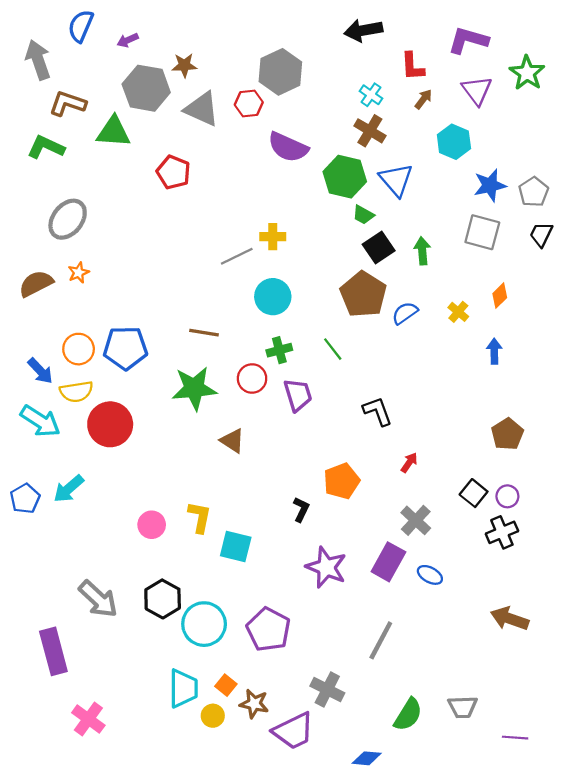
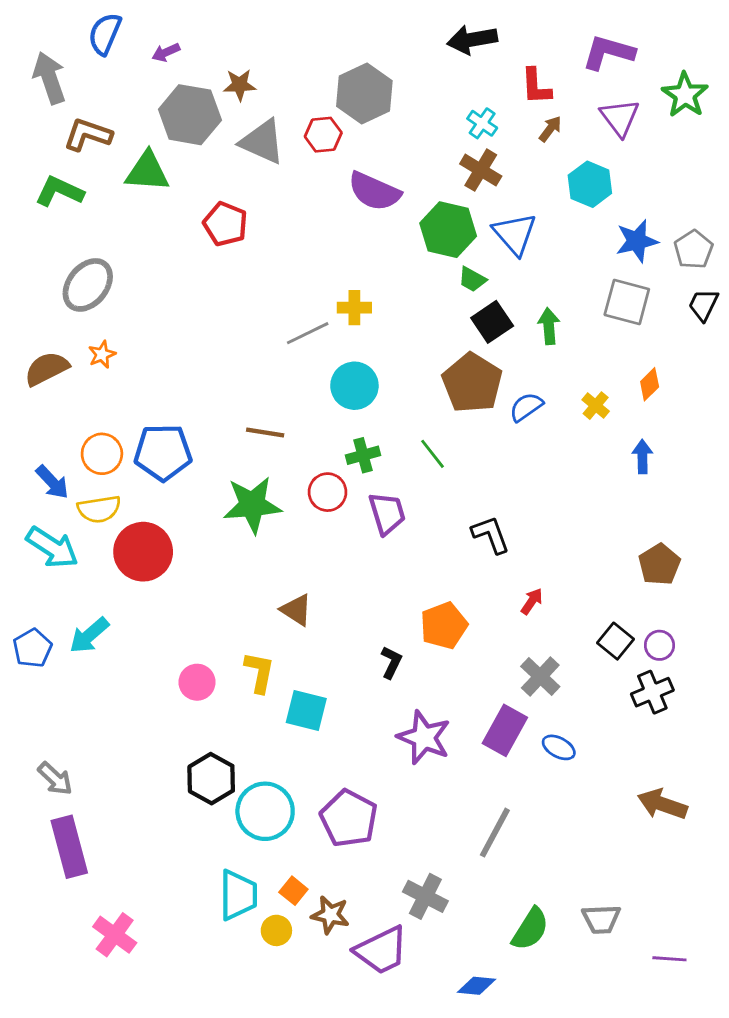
brown triangle: (232, 441) -> (296, 610), moved
gray arrow: (98, 599) -> (55, 779), moved, size x0.7

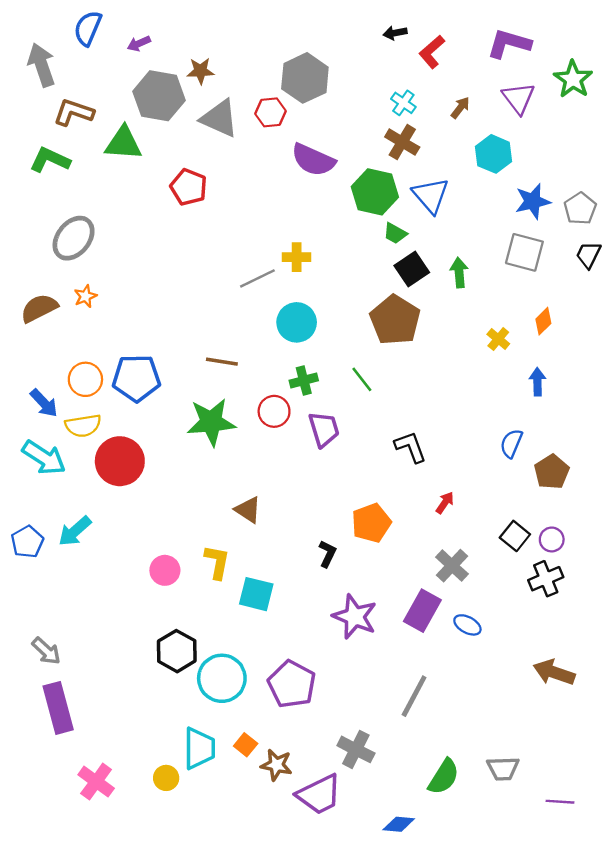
black arrow: (472, 40) -> (395, 33), size x0.6
red L-shape: (536, 86) -> (432, 52), moved, turned 52
blue semicircle: (526, 407) -> (511, 443), moved, turned -32
yellow circle: (276, 930) -> (166, 778), moved

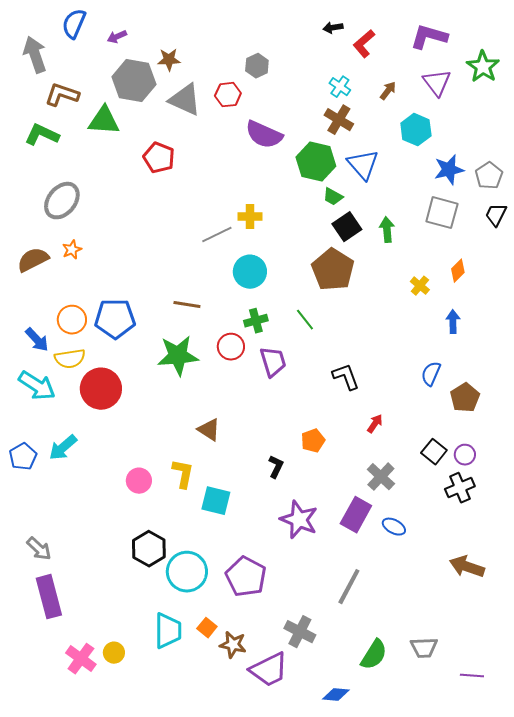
gray hexagon: (305, 78) -> (257, 66), size x0.6
orange pentagon: (371, 523) -> (313, 441), size x0.7
yellow circle: (166, 778) -> (114, 653), moved

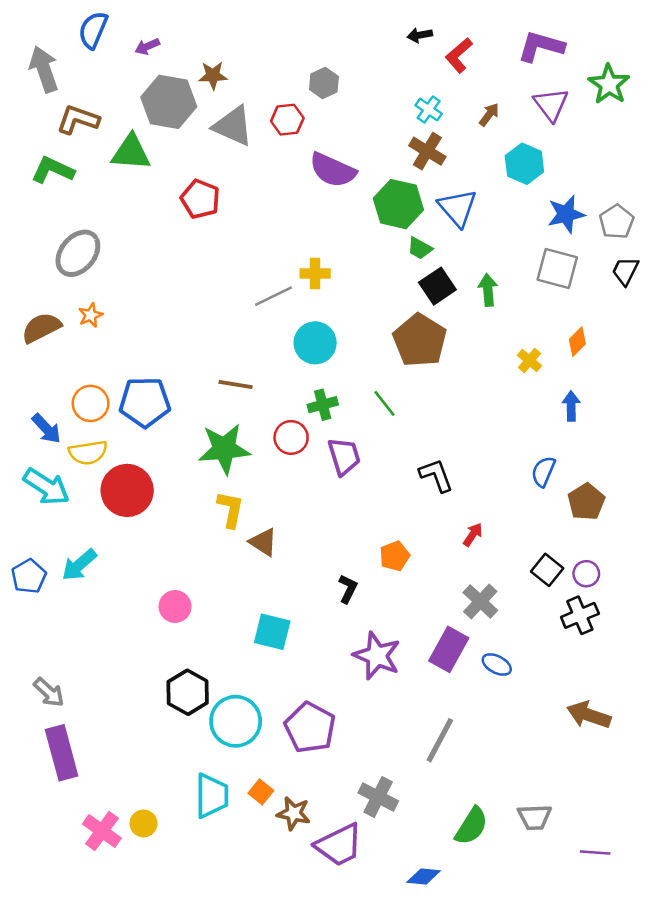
yellow L-shape: (183, 474) -> (231, 509), moved

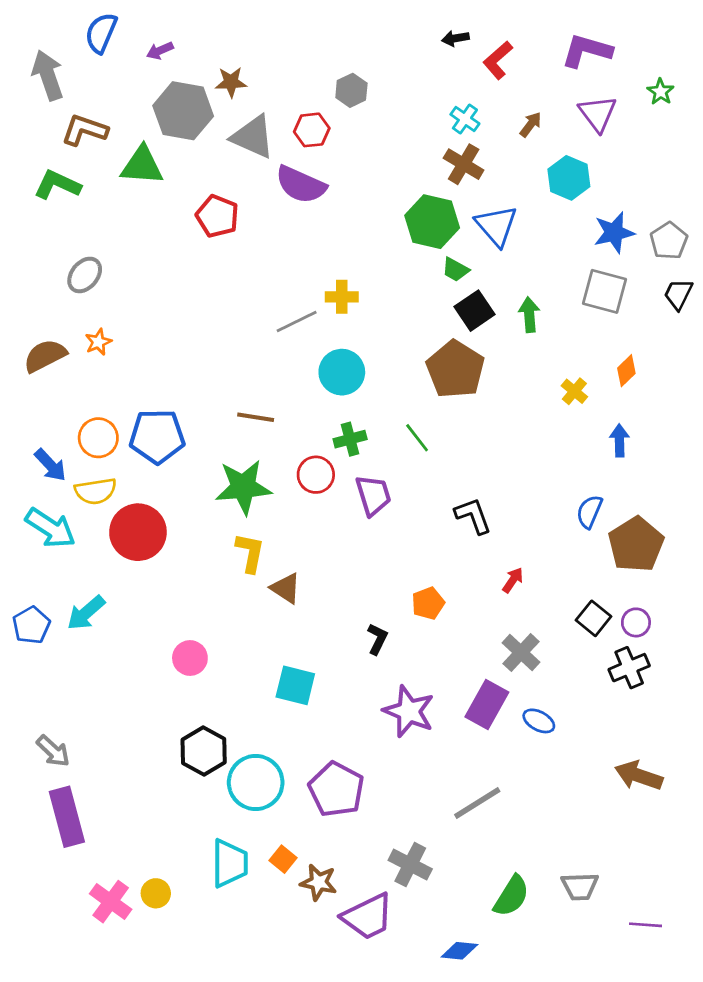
green star: (609, 84) -> (661, 92), size x0.6
purple semicircle: (333, 170) -> (301, 185), moved
gray ellipse: (78, 253) -> (85, 275), size x0.7
brown pentagon: (586, 502) -> (636, 544), size x1.4
gray line: (440, 740) -> (477, 803), turned 30

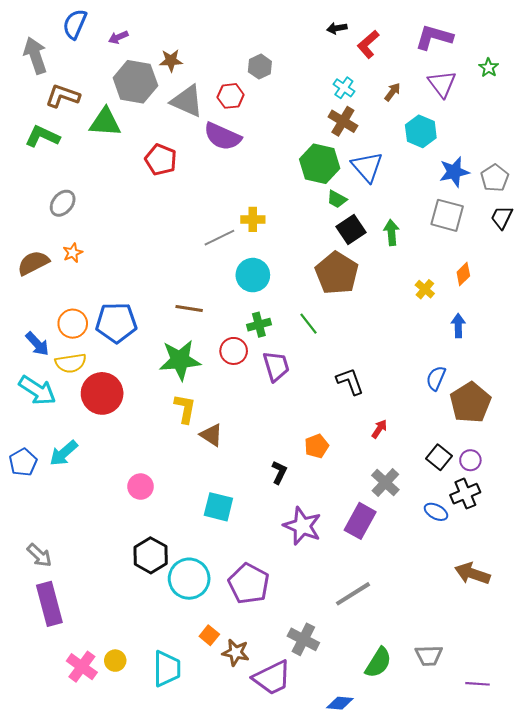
blue ellipse: (539, 721) -> (436, 512), moved
cyan trapezoid: (230, 863) -> (167, 669), moved

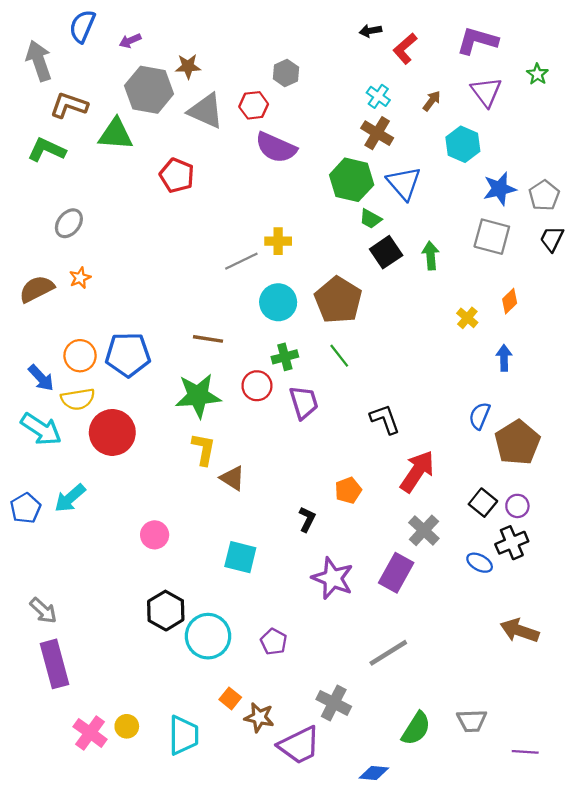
purple semicircle: (222, 136) -> (276, 148), moved
brown pentagon: (337, 273) -> (338, 300), moved
red arrow: (379, 429) -> (417, 471), size x2.0
purple pentagon: (249, 584) -> (274, 642), size x0.6

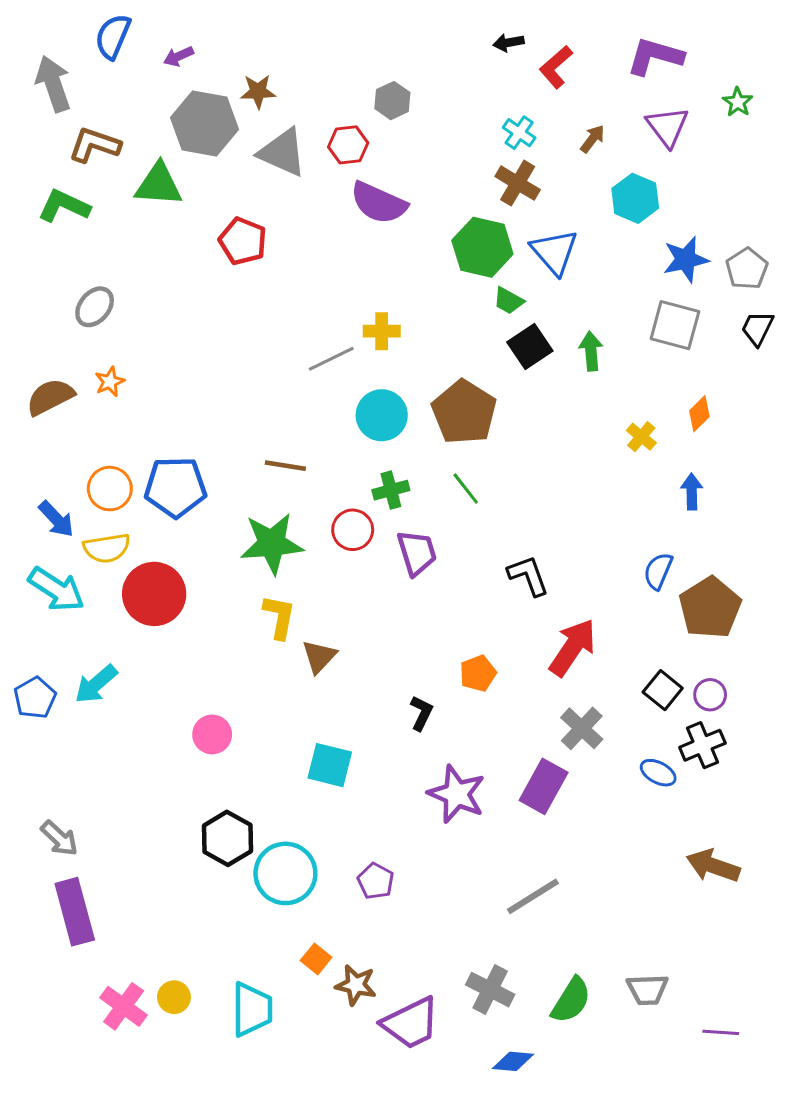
brown triangle: (232, 478) -> (319, 657), turned 40
gray cross: (334, 703) -> (490, 990), moved

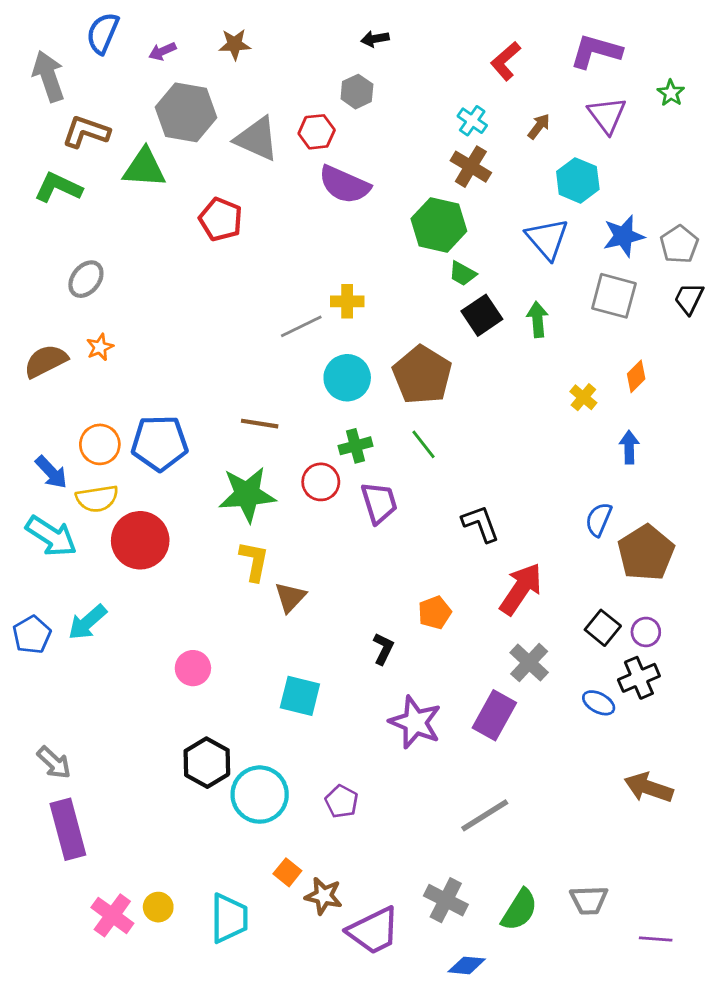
black arrow: (508, 43) -> (375, 39), moved
brown star: (258, 91) -> (235, 44), moved
blue triangle: (554, 252) -> (547, 239), moved

